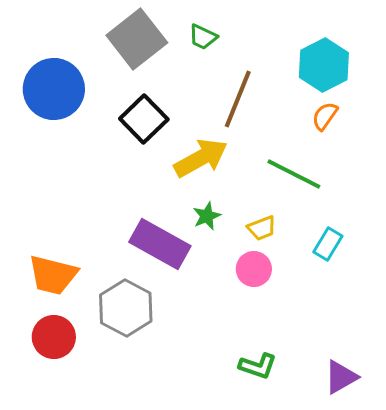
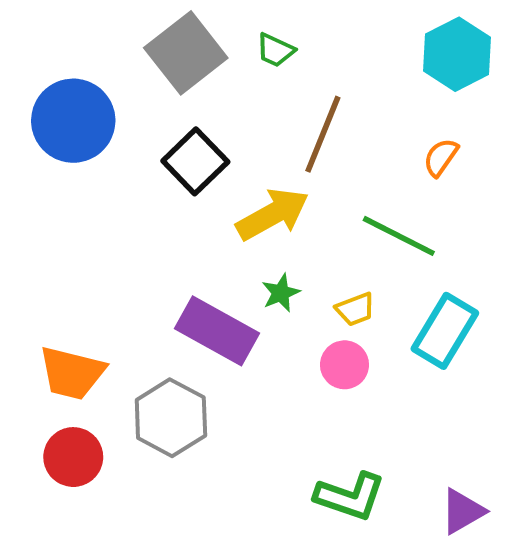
cyan hexagon: (324, 65) -> (457, 54), moved
cyan rectangle: (328, 244) -> (445, 331), size x1.6
green L-shape: (258, 366) -> (350, 496), size x1.4

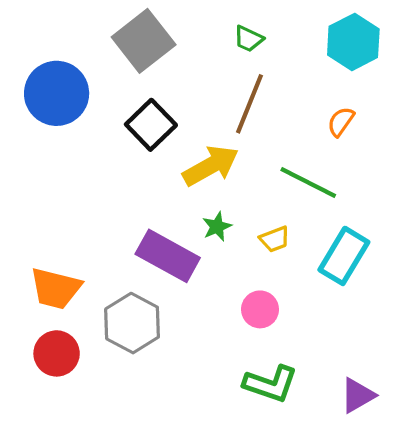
green trapezoid: (275, 50) -> (248, 39), moved
pink circle: (345, 365) -> (260, 309), moved

